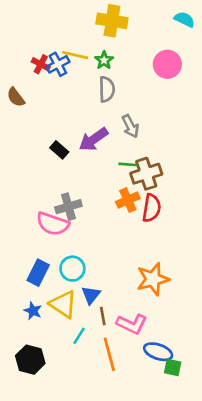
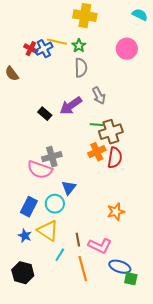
orange star: (153, 279) -> (116, 212), size x0.7
blue triangle: (91, 295) -> (69, 188), moved

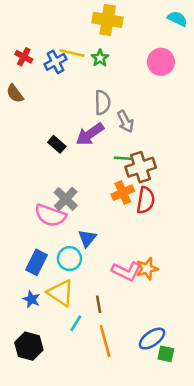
red cross: (31, 49) -> (24, 57), moved
gray semicircle: (81, 68) -> (102, 102), moved
gray cross: (52, 157) -> (66, 199), turned -30
pink L-shape: (100, 246) -> (127, 271), moved
blue ellipse: (120, 267) -> (152, 339), turned -55

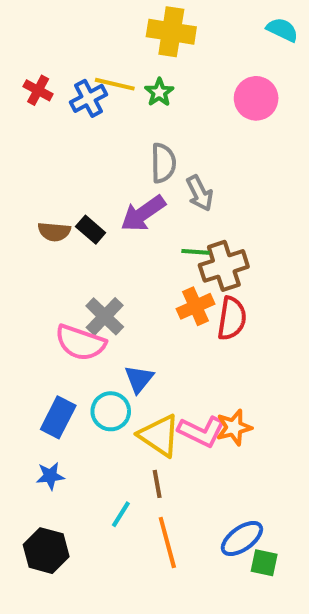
brown semicircle: (15, 94) -> (54, 232), moved, turned -48
yellow triangle: (61, 293) -> (159, 436), moved
blue star: (31, 299) -> (50, 476), turned -30

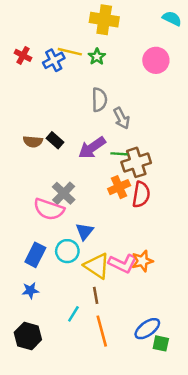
purple arrow: (143, 213) -> (92, 148), moved

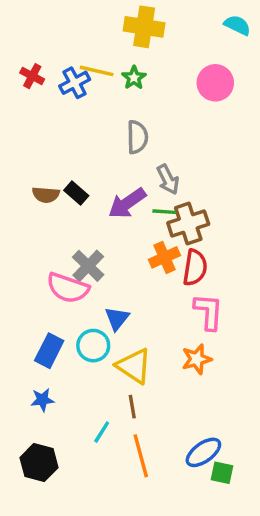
gray arrow: (121, 118) -> (168, 179), moved
pink L-shape: (123, 263) -> (209, 312), moved, turned -112

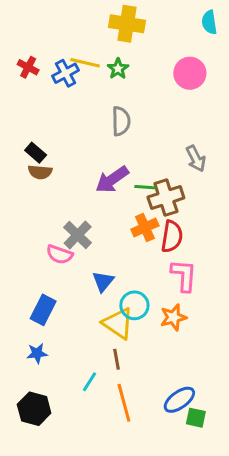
cyan semicircle: (237, 25) -> (209, 22), turned -125
gray arrow: (168, 179) -> (196, 159), moved
black rectangle: (76, 193) -> (36, 153), moved
pink semicircle: (68, 288) -> (60, 254), size x0.7
cyan circle: (93, 346) -> (134, 305), moved

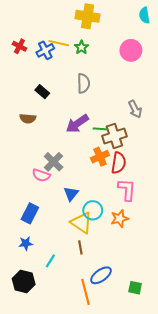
black rectangle: (36, 153) -> (42, 92), moved
cyan line: (90, 382) -> (50, 261), moved
blue ellipse: (179, 400) -> (101, 275), moved
orange line: (124, 403) -> (86, 292), moved

